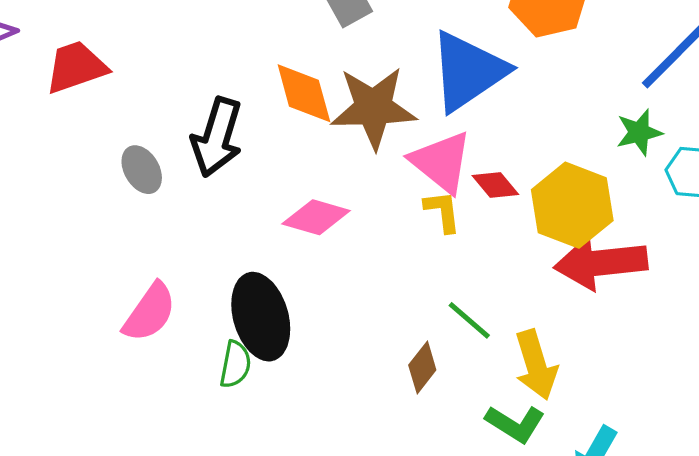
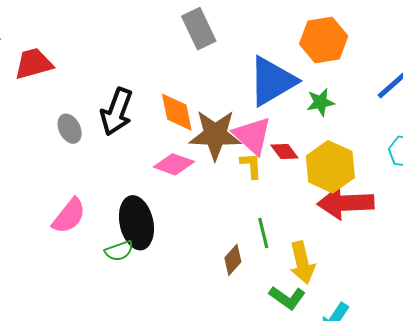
orange diamond: (304, 93) -> (177, 112), moved
brown star: (373, 108) -> (215, 135), moved
green star: (639, 132) -> (320, 102), moved
green line: (469, 320) -> (263, 233), turned 32
green semicircle: (235, 364) -> (119, 251), turned 56

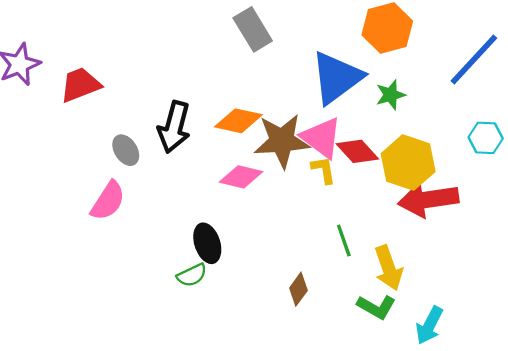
orange diamond: (177, 112) -> (238, 121), turned -60
red diamond: (284, 152) -> (357, 151), size x1.4
pink semicircle: (69, 216) -> (108, 201), moved
black ellipse: (136, 223) -> (207, 243), size x0.7
brown diamond: (233, 260) -> (298, 289), moved

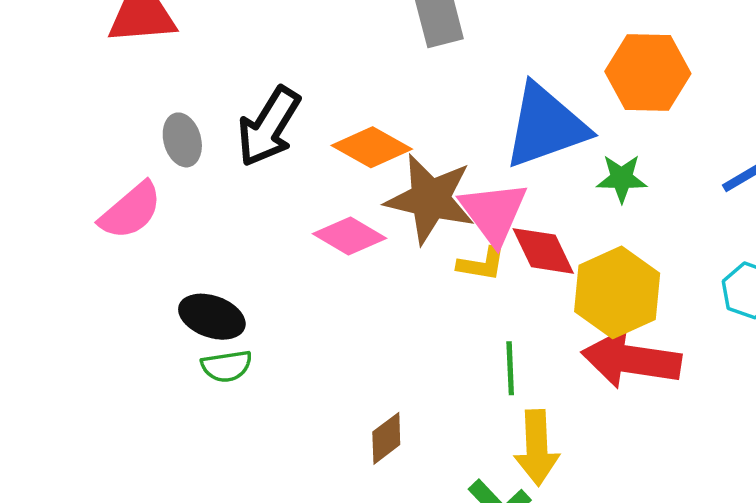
yellow L-shape: (324, 170) -> (482, 264), turned 92
green line: (344, 240) -> (510, 368), moved
black ellipse: (207, 243) -> (212, 317), moved, turned -69

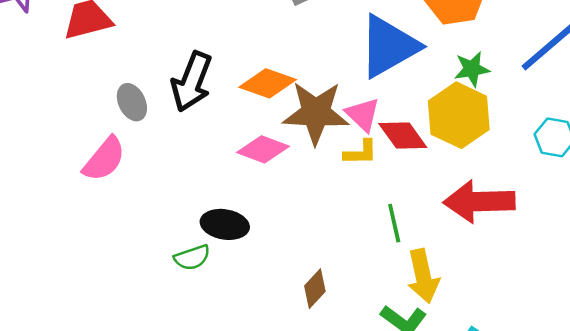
green star: (622, 178) -> (472, 69), moved
pink triangle: (494, 213) -> (363, 114), size x0.7
yellow hexagon: (617, 292) -> (459, 115), moved
black ellipse: (212, 317) -> (225, 224), moved

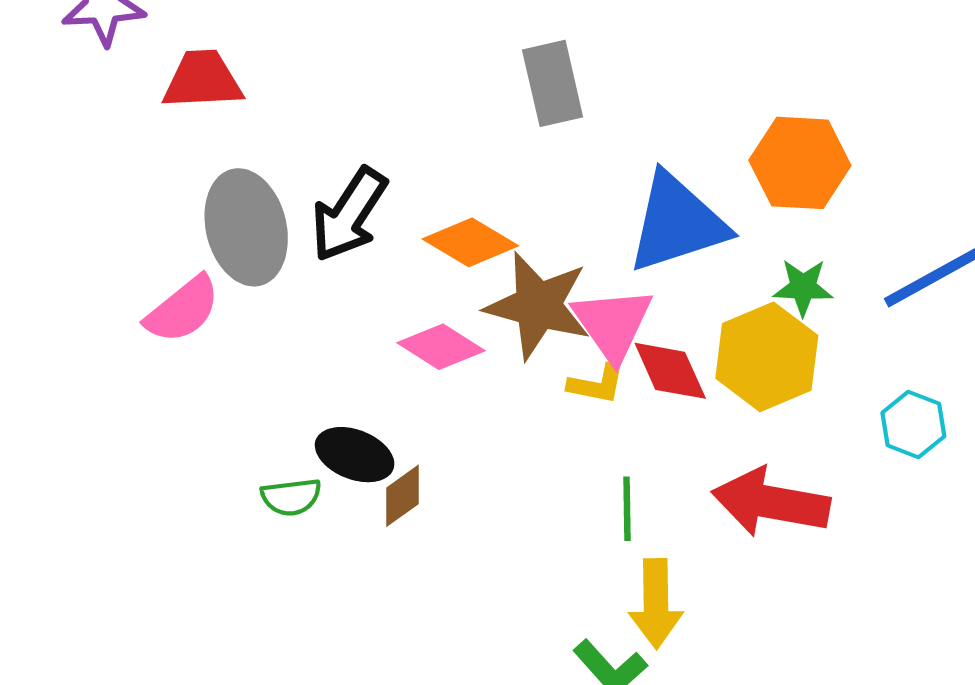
gray ellipse: (132, 102) -> (246, 227), size x1.8
pink triangle: (363, 114) -> (613, 324), size x1.4
brown diamond: (315, 289) -> (403, 496), moved

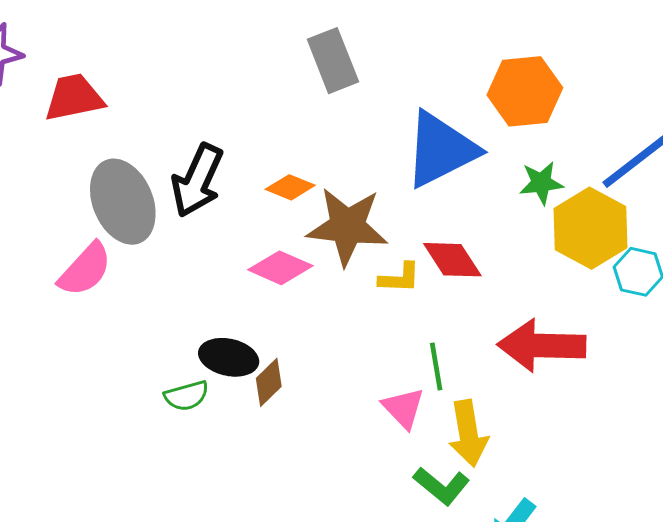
orange diamond: (470, 242) -> (290, 187), size x0.7
pink triangle: (613, 324) -> (403, 408), moved, size x0.7
yellow hexagon: (767, 357) -> (591, 228), moved

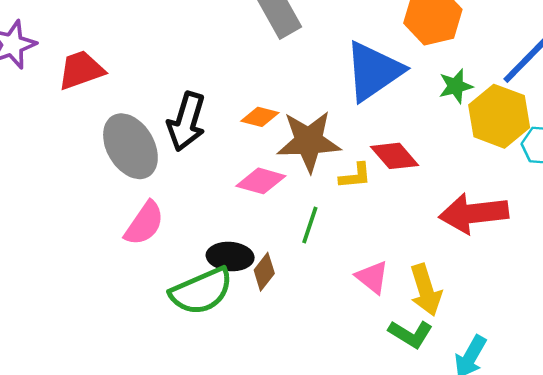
pink semicircle: (85, 270) -> (144, 223), moved
green line: (436, 367) -> (310, 225), moved, turned 36
green semicircle: (187, 396) -> (201, 291), size x1.8

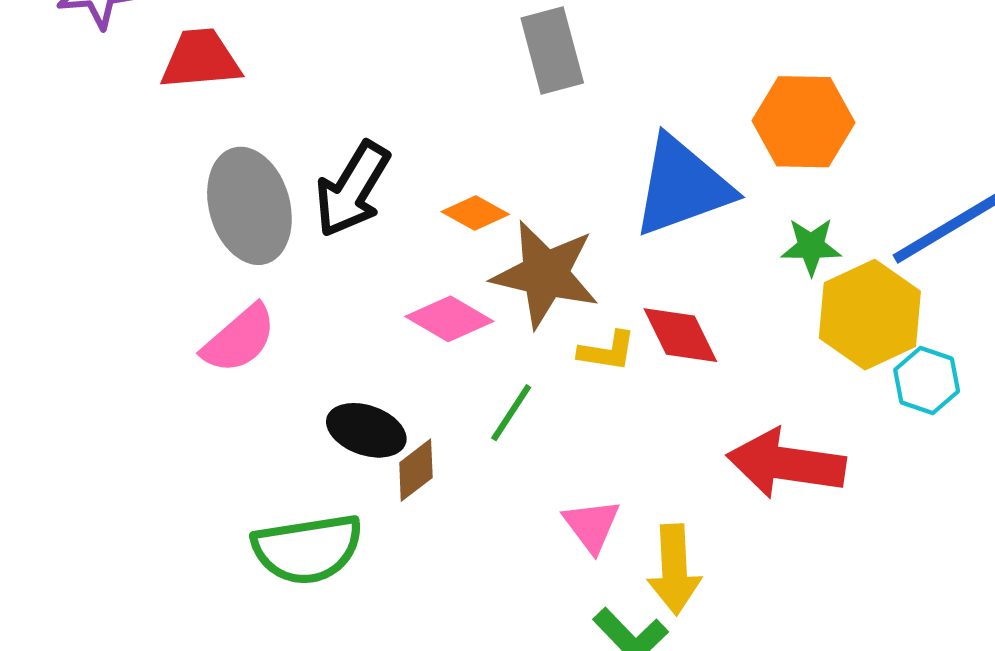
green semicircle: (201, 291) -> (307, 549), moved

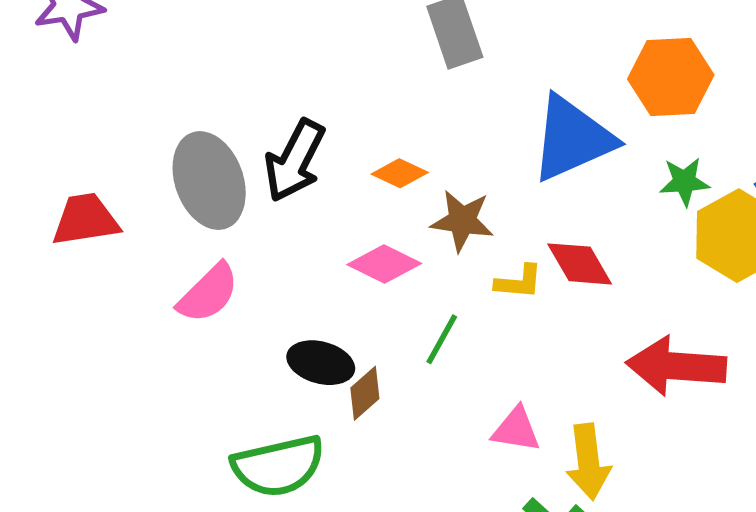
red trapezoid: (201, 59) -> (86, 220), moved
brown star: (545, 274) -> (462, 221), size x0.7
pink triangle: (592, 526) -> (516, 430), turned -40

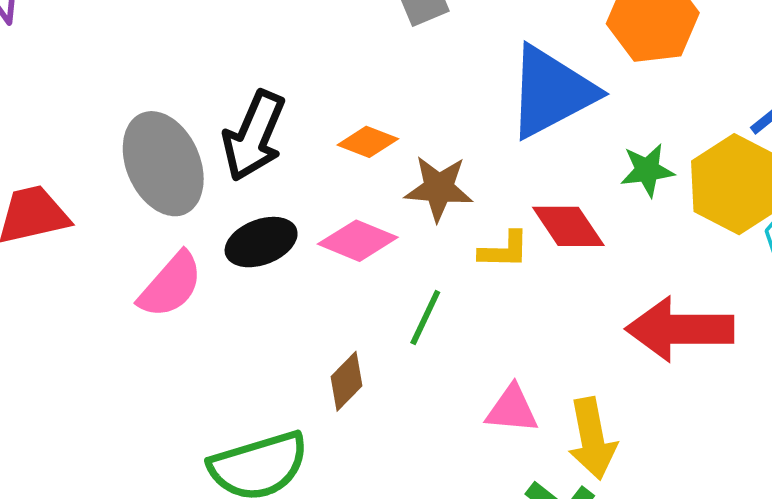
green star: (684, 182) -> (647, 170), moved
black ellipse: (321, 363) -> (261, 242), moved, turned -32

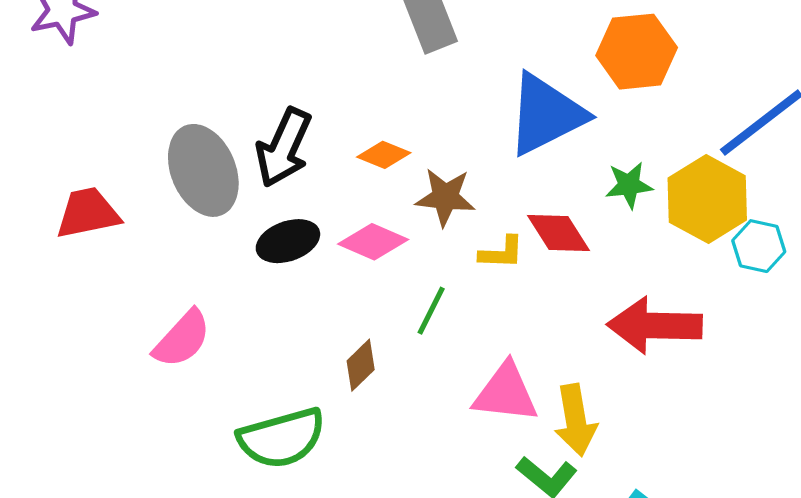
pink semicircle: (171, 285) -> (182, 339), moved
pink triangle: (512, 409) -> (506, 393), size x1.4

